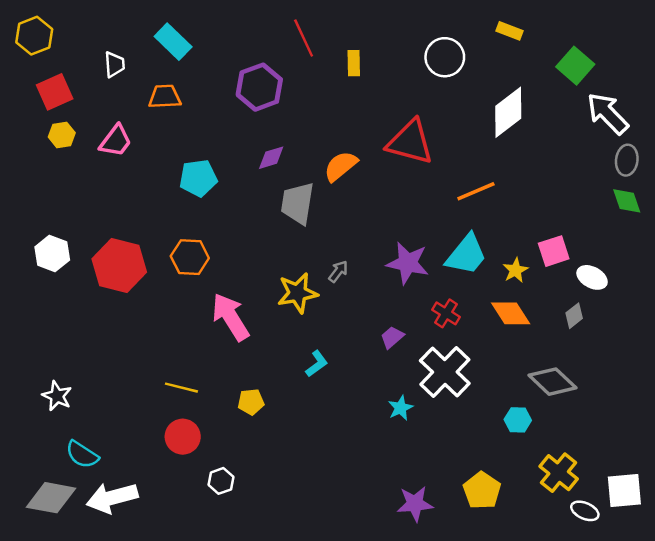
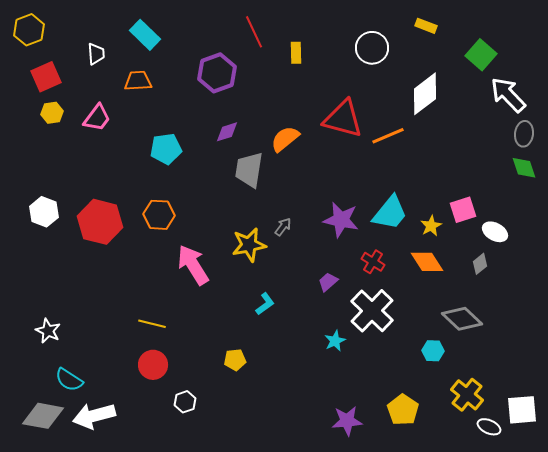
orange line: (476, 191) -> (388, 136), moved
yellow pentagon: (251, 402) -> (235, 360), moved

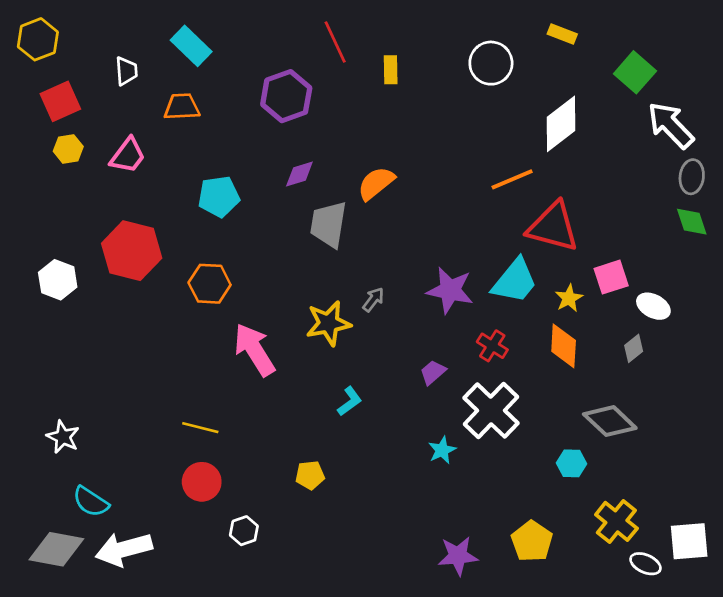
red triangle: (343, 119) -> (553, 227), moved
red hexagon: (100, 222) -> (132, 251), moved
orange diamond: (427, 262) -> (564, 346), turned 36

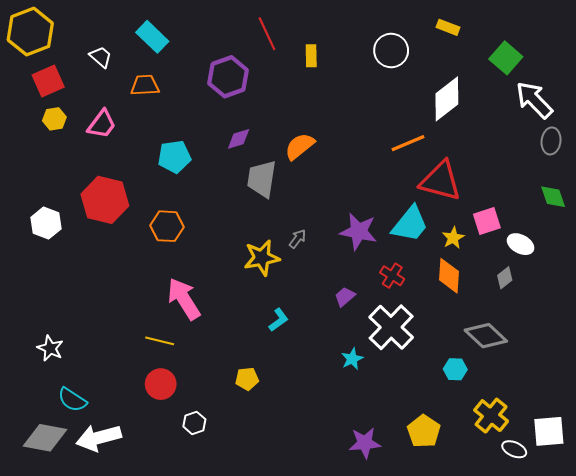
yellow hexagon: (38, 39) -> (30, 32), size x1.4
white trapezoid: (126, 71) -> (101, 57), turned -45
green diamond: (692, 222) -> (553, 197), moved
pink arrow: (255, 350) -> (184, 299), moved

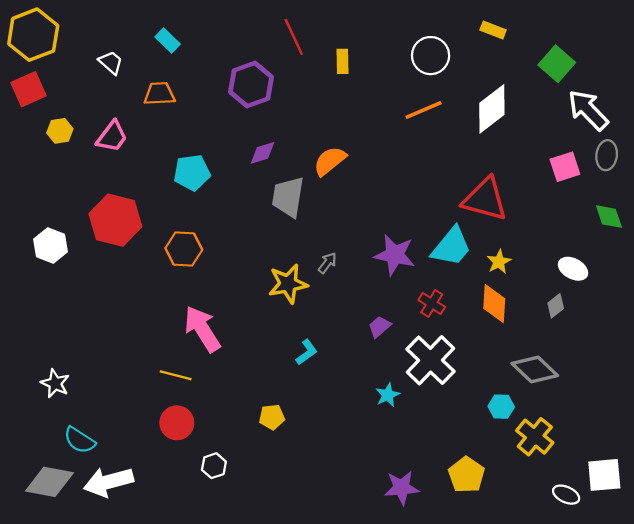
cyan rectangle: (152, 37) -> (168, 40), size x0.7
red square: (48, 81) -> (29, 89), moved
orange line: (408, 143) -> (424, 110), moved
pink square: (487, 221) -> (565, 167), moved
yellow cross: (491, 416) -> (535, 437), moved

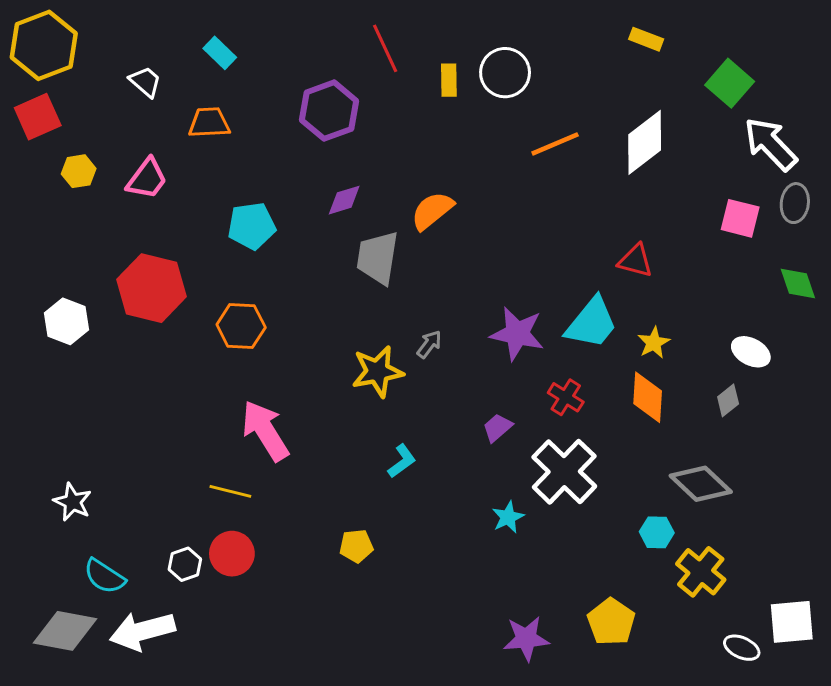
white circle: (431, 56) -> (505, 73), moved
pink square: (565, 167) -> (740, 218), turned 32
red triangle: (485, 199) -> (636, 261), size x0.6
white hexagon: (214, 466) -> (185, 564), moved

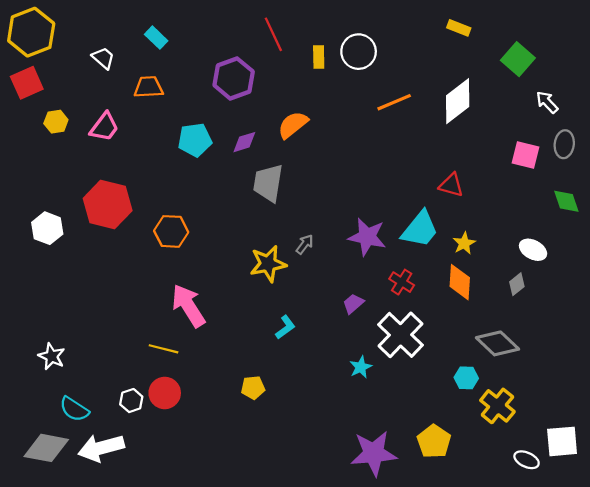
white arrow: (771, 144) -> (547, 102), size x0.6
orange semicircle: (432, 211) -> (293, 125), moved
cyan pentagon: (252, 226) -> (195, 140), moved
purple star: (526, 639) -> (374, 453), size x1.4

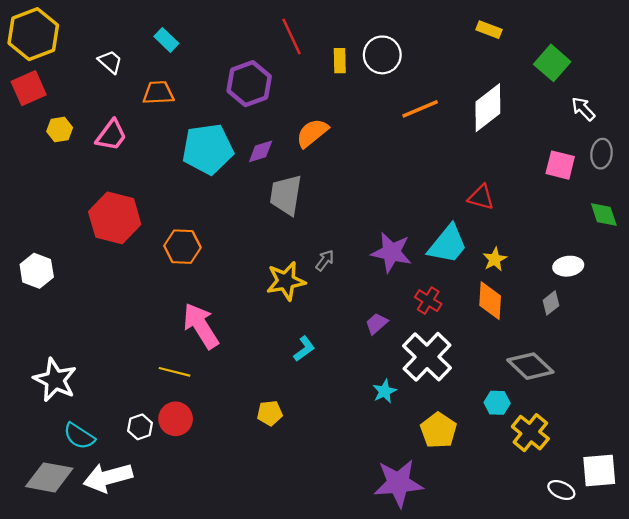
cyan pentagon: (195, 140) -> (208, 149), size x1.4
white hexagon: (47, 228) -> (37, 271), moved
white ellipse: (533, 250) -> (568, 266), turned -36
white star: (52, 356) -> (55, 380), size x1.5
yellow pentagon: (434, 441) -> (438, 430), moved

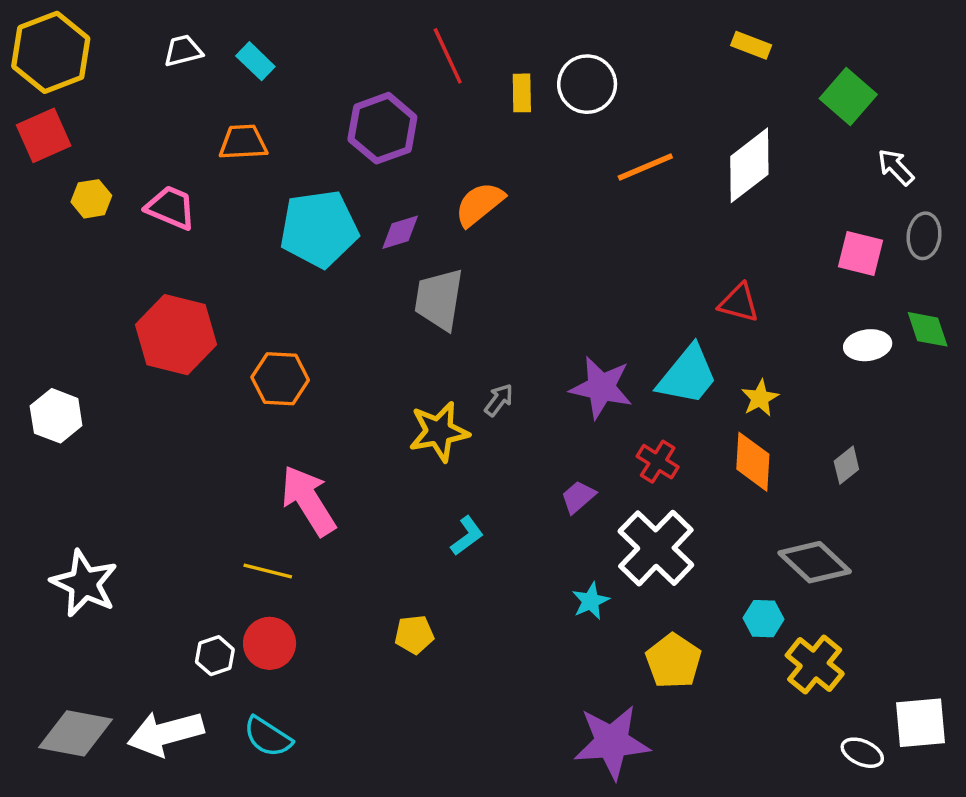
white trapezoid: (110, 62) -> (183, 51), moved, turned -55
pink trapezoid: (111, 135) -> (171, 208), turned -104
white ellipse: (568, 266) -> (868, 345), moved
cyan semicircle: (79, 436) -> (268, 737), moved

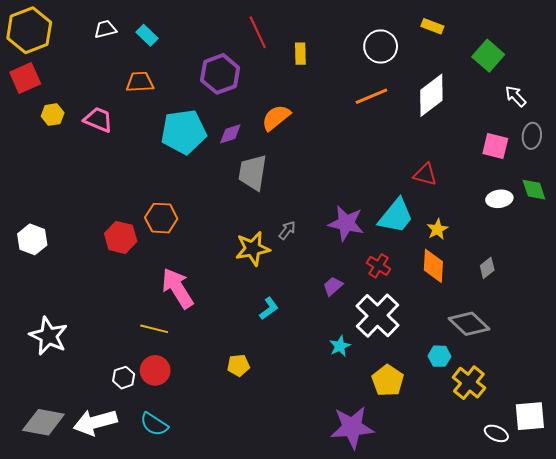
white circle: (587, 84) -> (381, 46), moved
red hexagon: (176, 335) -> (121, 237), moved, size x0.7

